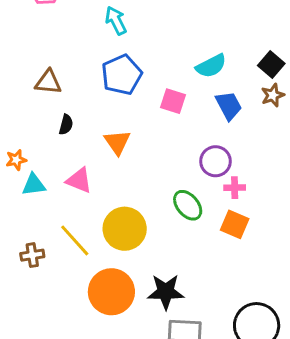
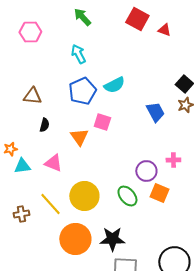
cyan semicircle: (211, 66) -> (114, 85), moved
pink square: (173, 101) -> (102, 122), moved
purple circle: (216, 161) -> (146, 171), moved
pink cross: (235, 188) -> (173, 160), moved
green ellipse: (188, 205) -> (127, 196), moved

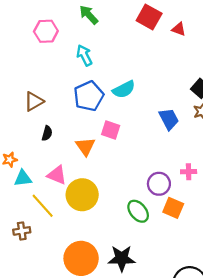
pink hexagon: (30, 32) -> (46, 31), moved
brown triangle: (32, 96) -> (34, 101), turned -36
yellow circle: (84, 196) -> (82, 195), moved
yellow line: (50, 204) -> (43, 206), moved

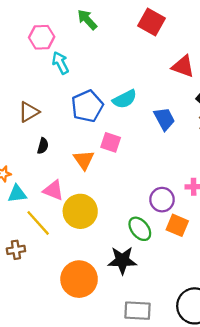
red triangle: (179, 29) -> (183, 66), moved, size x1.5
cyan arrow: (84, 55) -> (60, 63), moved
blue trapezoid: (169, 119) -> (164, 119), moved
black star: (122, 258) -> (122, 260), moved

